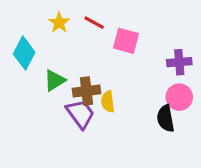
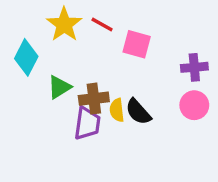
yellow star: (59, 23) -> (64, 24), size x1.5
purple trapezoid: (80, 114) -> (87, 123), turned 44
black semicircle: (166, 118) -> (138, 112), moved, turned -32

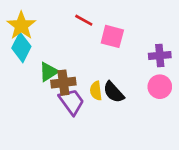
yellow star: (64, 24) -> (21, 26), moved
brown cross: (94, 99) -> (63, 83), moved
purple trapezoid: (87, 123) -> (72, 102), turned -44

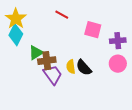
pink square: (112, 36) -> (93, 30), moved

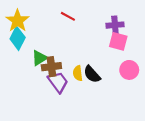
pink square: (93, 30) -> (118, 41), moved
purple cross: (118, 41) -> (115, 25), moved

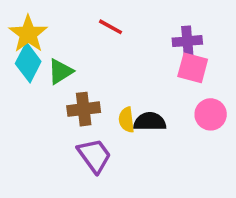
green triangle: (39, 58) -> (60, 71), moved
black semicircle: (92, 74) -> (150, 122), turned 132
purple trapezoid: (58, 82) -> (94, 156), moved

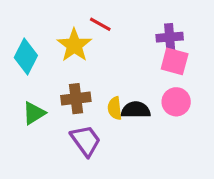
yellow star: (28, 34) -> (74, 45), moved
green triangle: (60, 71) -> (34, 113), moved
pink circle: (211, 114) -> (176, 102), moved

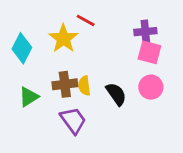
yellow semicircle: (115, 108) -> (84, 86), moved
black semicircle: (136, 110) -> (116, 94), turned 55

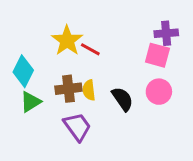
red line: (86, 20) -> (90, 49), moved
purple cross: (145, 32) -> (166, 33), moved
cyan diamond: (22, 48) -> (23, 71), moved

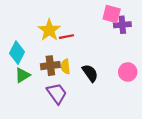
red line: (90, 49) -> (66, 37), turned -40
pink square: (157, 55) -> (112, 14), moved
pink circle: (159, 92) -> (128, 72), moved

